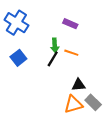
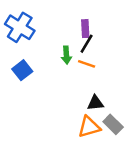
purple rectangle: (70, 24) -> (85, 29), turned 64
black line: (53, 59) -> (87, 44), moved

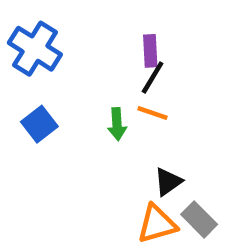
green arrow: (66, 55) -> (117, 124), moved
black triangle: (95, 103) -> (168, 182), turned -30

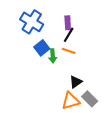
blue cross: (35, 49) -> (32, 22), moved
blue square: (39, 124) -> (42, 48), moved

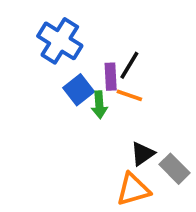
purple rectangle: (68, 23) -> (111, 77), moved
gray rectangle: (90, 99) -> (175, 169), moved

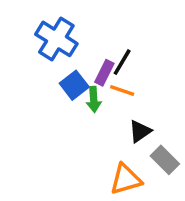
purple rectangle: (111, 77) -> (104, 73), turned 30
black triangle: (143, 154) -> (140, 131), moved

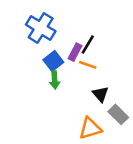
green arrow: (94, 99) -> (55, 80), moved
black triangle: (140, 131) -> (100, 94), turned -36

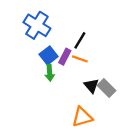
purple rectangle: (75, 52) -> (65, 57), moved
gray rectangle: (118, 114) -> (107, 88), moved

